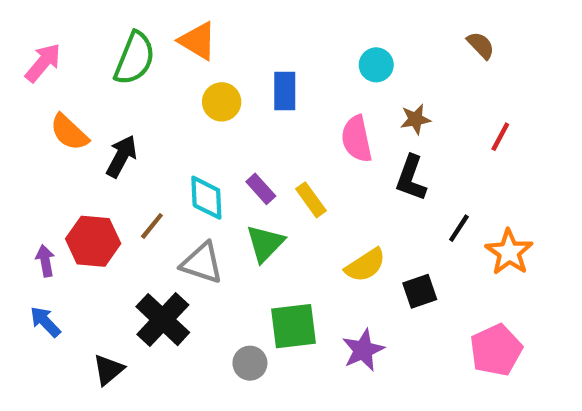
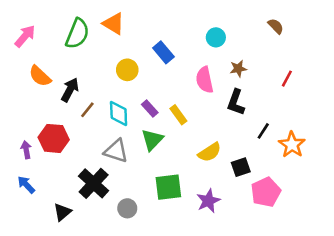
blue rectangle: (285, 91) -> (163, 52), turned -40
yellow circle: (222, 102) -> (127, 70), moved
brown line: (152, 226) -> (87, 110), moved
pink pentagon: (496, 350) -> (266, 192), moved
gray circle: (250, 363) -> (127, 208), moved

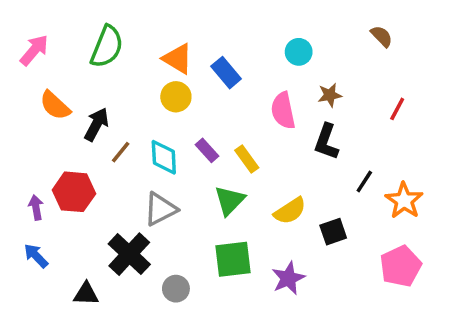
orange triangle: (114, 24) -> (178, 59), moved
green triangle: (152, 140) -> (230, 200), moved
gray triangle: (116, 151) -> (160, 209), turned -45
pink pentagon: (266, 192) -> (401, 266), moved
black triangle: (62, 212) -> (86, 294), turned 42

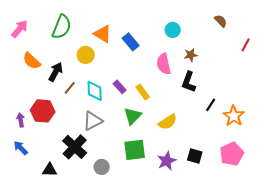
yellow circle: (176, 97) -> (86, 55), moved
red line: (397, 109) -> (246, 45), moved
black square: (333, 232) -> (195, 156), moved, turned 35

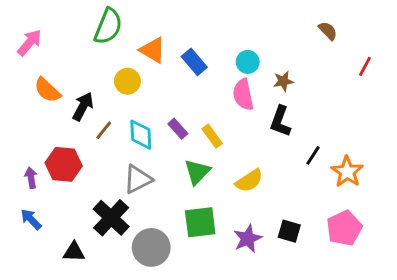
green semicircle: (62, 27) -> (108, 26), moved
cyan circle: (173, 30) -> (248, 62), moved
gray circle: (102, 167) -> (151, 247), size x1.6

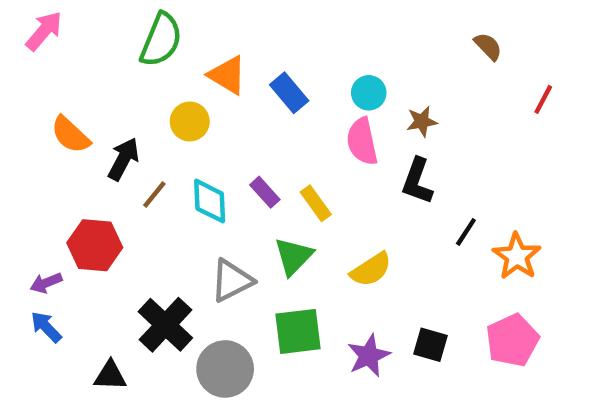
pink arrow: (29, 43) -> (44, 31), moved
purple arrow: (31, 178) -> (46, 283), moved, turned -102
gray triangle: (138, 179) -> (232, 281), moved

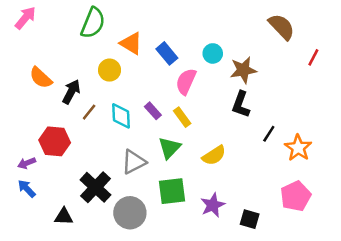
brown semicircle: (488, 46) -> (282, 27), size x1.6
brown star: (422, 122) -> (243, 70), size x1.5
pink semicircle: (362, 141) -> (186, 82), moved, turned 36
black square: (431, 345) -> (250, 219), moved

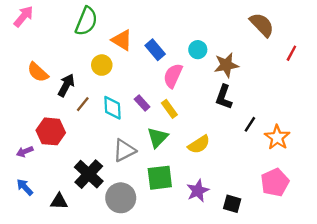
blue arrow: (27, 189) -> (25, 187), moved

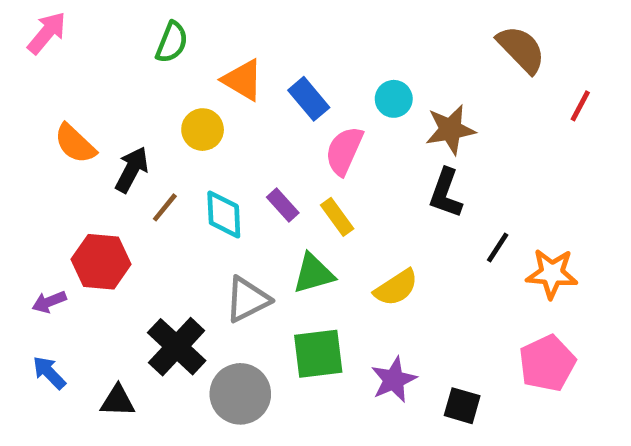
green semicircle: (86, 21) -> (172, 42), size x0.7
green triangle: (157, 137) -> (313, 274), turned 30
orange star: (277, 137) -> (552, 274), turned -30

